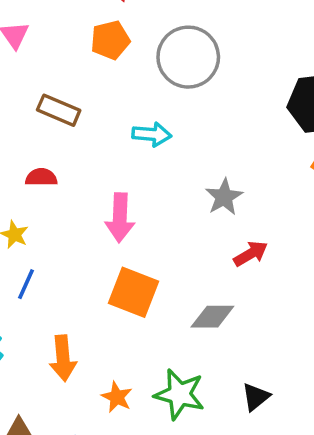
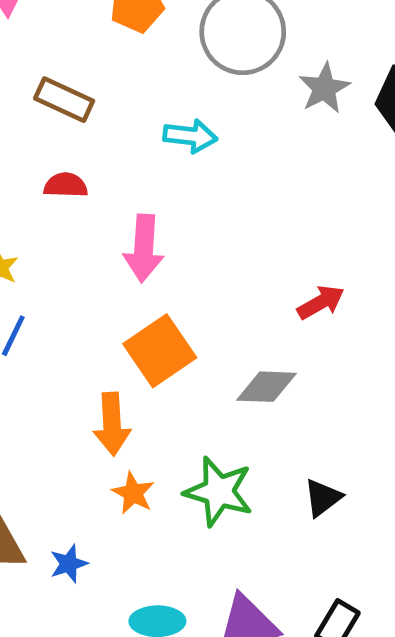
red semicircle: (41, 177) -> (66, 185), moved
gray star: (224, 197) -> (324, 88), moved
orange square: (134, 292) -> (160, 351), turned 33
orange arrow: (63, 358) -> (112, 424), moved

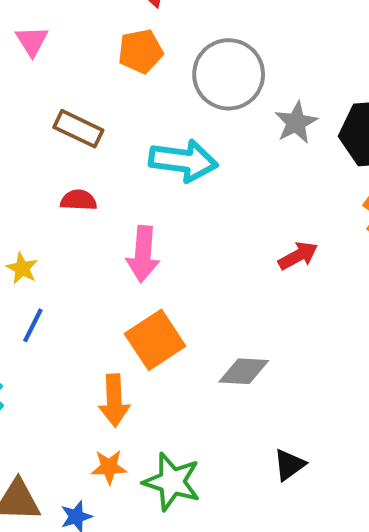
cyan arrow: (190, 136) -> (183, 161), size x1.5
red arrow: (321, 302) -> (298, 256), moved
green star: (219, 492) -> (172, 482), moved
orange star: (133, 493) -> (109, 467), moved, turned -30

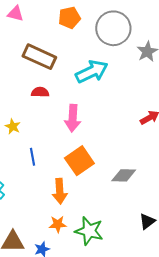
pink triangle: (32, 41) -> (15, 14), turned -42
brown rectangle: (78, 129) -> (39, 57), size x1.4
cyan arrow: (183, 161) -> (92, 72), turned -32
blue line: (33, 325) -> (32, 157), moved, turned -36

